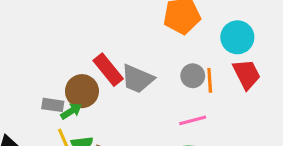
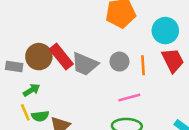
gray circle: (193, 76) -> (119, 62), moved
brown circle: (82, 91) -> (39, 57), moved
gray rectangle: (53, 105) -> (14, 66), moved

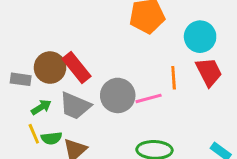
gray circle: (119, 62) -> (118, 95), moved, size x1.5
gray trapezoid: (85, 64) -> (75, 106), moved
pink line: (129, 97) -> (149, 98), moved

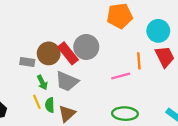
gray circle: (118, 95) -> (86, 47), moved
green arrow: (41, 107) -> (42, 82), turned 96
green semicircle: (51, 138) -> (50, 105), turned 96

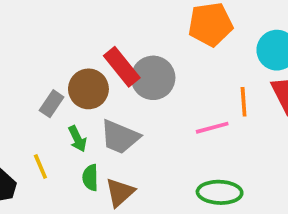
red rectangle: (68, 53) -> (122, 67), moved
gray rectangle: (27, 62) -> (52, 104), turned -64
yellow line: (37, 102) -> (40, 166), moved

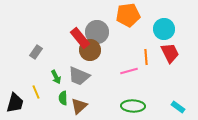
gray circle: (153, 78) -> (97, 32), moved
brown circle: (88, 89) -> (90, 50), moved
gray rectangle: (52, 104) -> (36, 52), moved

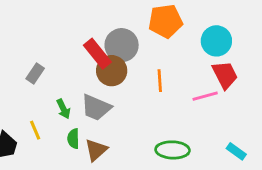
orange line: (146, 57) -> (160, 81), moved
pink line: (129, 71) -> (205, 96), moved

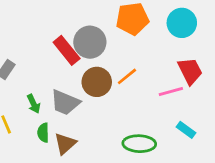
cyan circle: (216, 41) -> (182, 23), moved
brown circle: (112, 71) -> (97, 82), moved
orange line: (160, 81) -> (127, 76), turned 55
cyan rectangle: (236, 151) -> (186, 130), moved

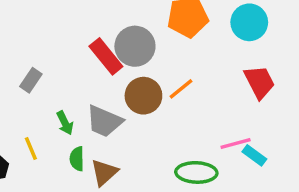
pink line: (171, 92) -> (236, 143), moved

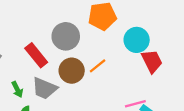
cyan circle: (249, 22) -> (137, 40), moved
red rectangle: (106, 56) -> (36, 55), moved

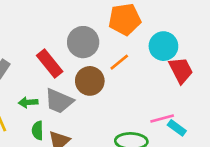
orange line: (98, 66) -> (119, 62), moved
green arrow: (17, 90) -> (28, 102), turned 112

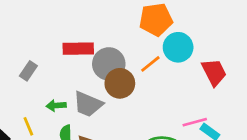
gray circle: (83, 42) -> (109, 64), moved
cyan circle: (163, 46) -> (178, 47), moved
red rectangle: (50, 64) -> (78, 49), moved, turned -52

